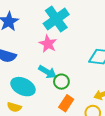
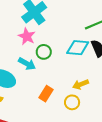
green circle: (61, 82) -> (44, 52), moved

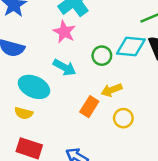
green circle: (44, 52) -> (102, 56), moved
yellow arrow: (81, 84) -> (112, 90), moved

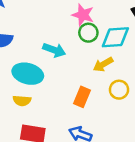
pink star: (64, 32) -> (83, 15), moved
cyan diamond: (131, 47) -> (115, 37), moved
orange rectangle: (89, 107) -> (82, 97), moved

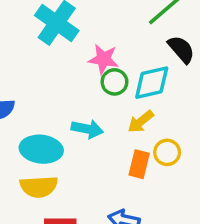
cyan arrow: (54, 50) -> (87, 129), moved
orange rectangle: (82, 97) -> (139, 164), moved
yellow semicircle: (22, 101) -> (39, 187), size x1.5

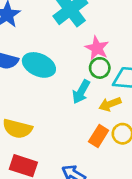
cyan arrow: (87, 129) -> (81, 92), moved, turned 90
cyan ellipse: (41, 149) -> (39, 65), moved

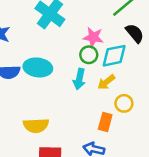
pink star: (97, 48) -> (93, 37), moved
orange rectangle: (99, 136) -> (105, 122), moved

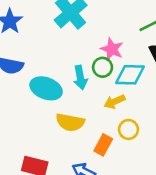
cyan ellipse: (38, 67) -> (46, 88), moved
cyan arrow: (79, 79) -> (80, 78), moved, turned -36
yellow semicircle: (36, 125) -> (70, 122), moved

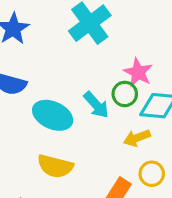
cyan arrow: (80, 78) -> (96, 105), turned -35
yellow semicircle: (70, 122) -> (55, 166), moved

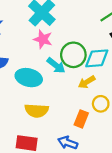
pink star: (138, 72) -> (43, 39), moved
green circle: (125, 94) -> (73, 55), size x1.5

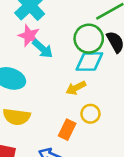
green circle: (73, 55) -> (89, 39), moved
cyan arrow: (56, 65) -> (43, 49), moved

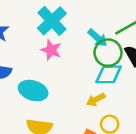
cyan arrow: (43, 49) -> (98, 38), moved

